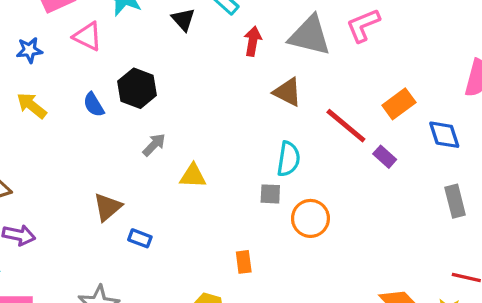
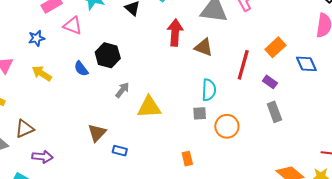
red arrow: (253, 41) -> (175, 33), moved, size x1.4
red line: (346, 126) -> (243, 65), turned 72
yellow triangle: (193, 176) -> (149, 107), size x1.4
gray rectangle: (455, 201) -> (274, 112), moved

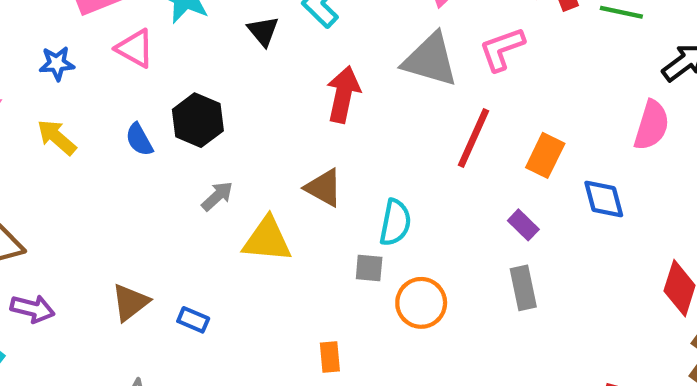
brown triangle: (204, 47) -> (324, 188), moved
orange rectangle: (275, 47) -> (545, 155), turned -30
red line: (243, 65) -> (474, 138), moved
brown triangle: (97, 133) -> (130, 302), moved

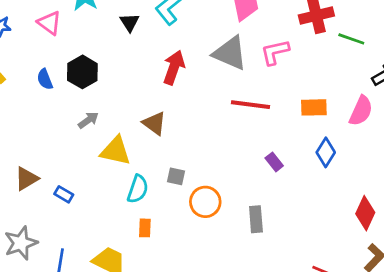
red line: (474, 138) -> (250, 105), turned 66
orange rectangle: (545, 155) -> (314, 107), moved, turned 55
blue diamond: (604, 199) -> (326, 152), turned 40
cyan semicircle: (395, 223) -> (138, 189), moved
gray rectangle: (523, 288) -> (256, 219), moved

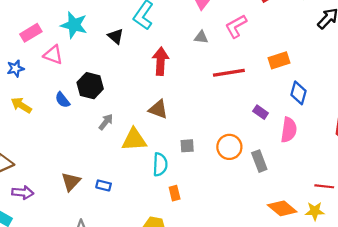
gray triangle: (230, 53) -> (201, 37), size x0.5
pink semicircle: (361, 111) -> (289, 130), moved
orange circle: (205, 202) -> (229, 147), moved

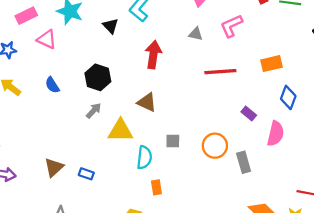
black hexagon: (90, 86) -> (98, 77), moved

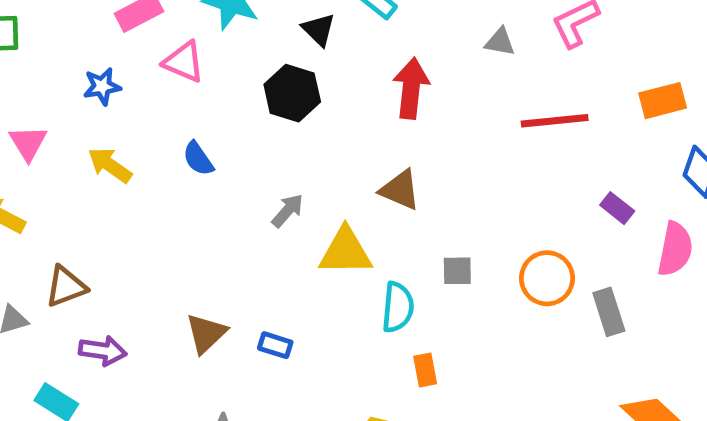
black hexagon: (98, 77) -> (292, 93), moved

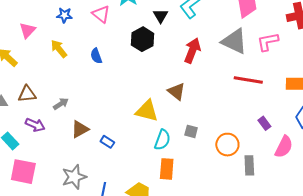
gray triangle: (500, 42) -> (234, 41), size x2.0
gray arrow: (288, 211) -> (61, 104), moved
orange rectangle: (425, 370) -> (167, 169), size x1.5

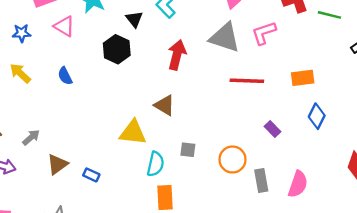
pink semicircle: (284, 147) -> (298, 184), moved

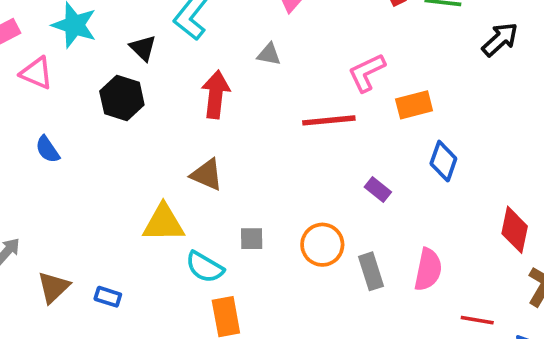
pink L-shape: (264, 33) -> (367, 73), moved
gray triangle: (225, 37) -> (269, 54), moved, size x0.5
cyan semicircle: (156, 164) -> (205, 267), turned 115

